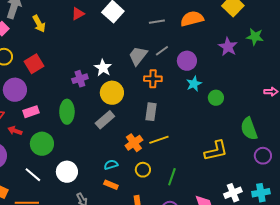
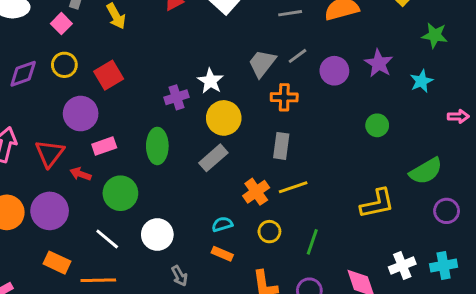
purple star: (228, 47) -> (379, 63), moved
cyan star: (194, 84) -> (421, 81), moved
green semicircle: (249, 129) -> (426, 171), turned -100

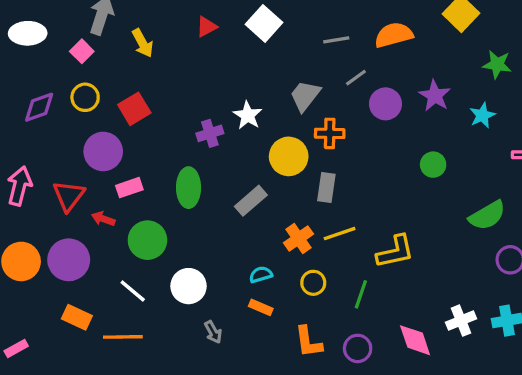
gray line: (297, 56) -> (356, 78), moved
yellow circle: (224, 118) -> (289, 156), moved
yellow L-shape: (377, 204) -> (395, 252), moved

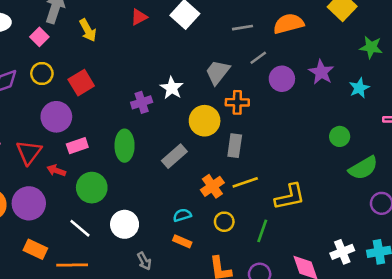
green circle: (433, 165) -> (340, 136), moved

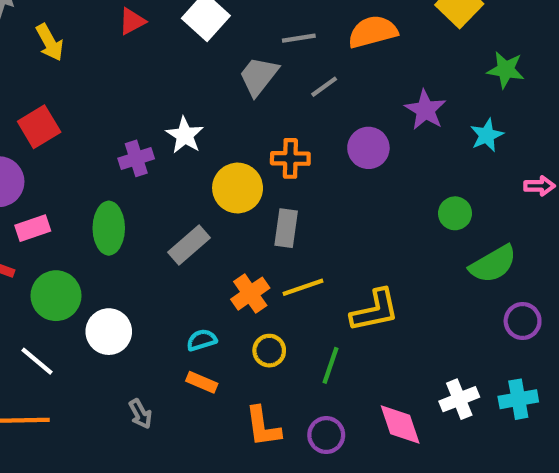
gray trapezoid: (218, 72) -> (259, 76), moved
purple circle: (282, 79) -> (368, 148), moved
white circle: (125, 224) -> (109, 332), moved

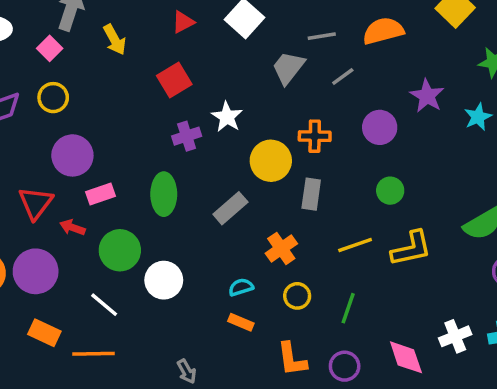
red square: (39, 127) -> (174, 80), moved
green circle: (455, 213) -> (390, 191), moved
yellow line: (303, 287) -> (355, 245), moved
yellow L-shape: (375, 310) -> (411, 249), moved
gray arrow: (140, 414) -> (187, 371), moved

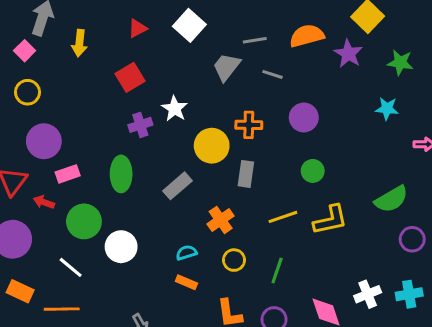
yellow arrow: (115, 40) -> (79, 43), turned 35
gray line: (343, 76) -> (273, 74), turned 54
purple star: (427, 96) -> (348, 54), moved
cyan star: (478, 117) -> (387, 109), turned 30

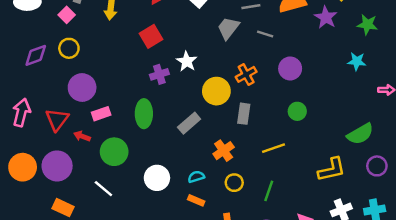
orange cross: (249, 125) -> (246, 74), turned -30
yellow L-shape: (330, 220) -> (332, 170), moved
white circle: (121, 247) -> (157, 178), moved

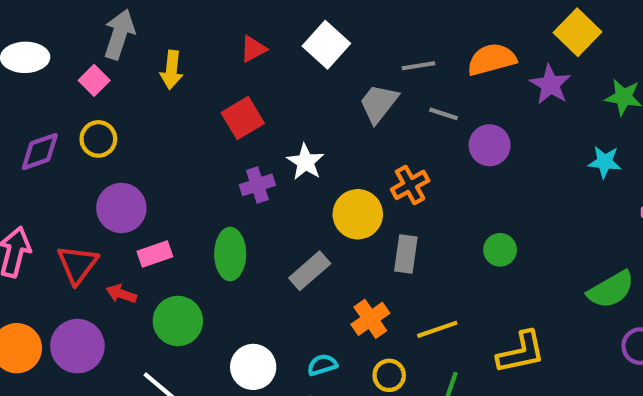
purple circle: (290, 68) -> (490, 145), moved
yellow line: (273, 148) -> (437, 329), moved
yellow L-shape: (332, 170) -> (521, 352), moved

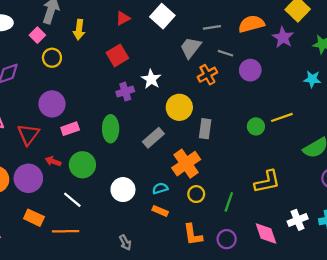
yellow circle: (98, 139) -> (52, 58), moved
orange cross: (410, 185) -> (207, 75), moved
red arrow: (121, 294) -> (53, 161), moved
orange cross: (370, 319) -> (186, 164), size x1.4
yellow line: (437, 329) -> (282, 117), moved

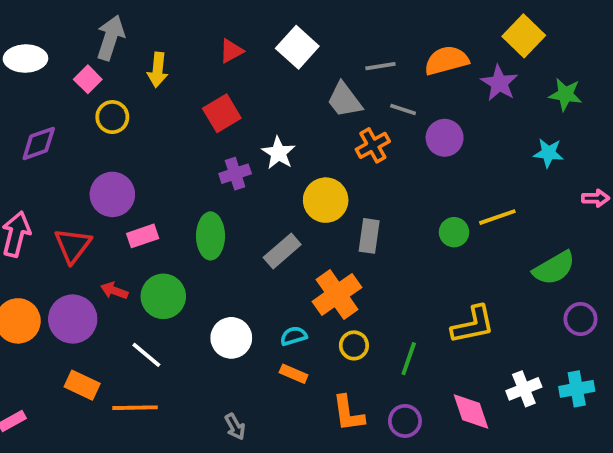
gray trapezoid: (191, 48) -> (345, 100), turned -75

